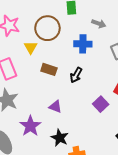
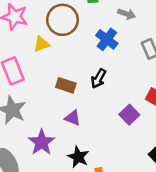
blue cross: (83, 44) -> (107, 39), turned 36
yellow triangle: (31, 47) -> (41, 44), turned 40
brown rectangle: (49, 69) -> (66, 85), moved

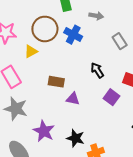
blue cross: (107, 39) -> (73, 35), moved
black arrow: (99, 79) -> (97, 70), moved, turned 126
purple triangle: (73, 118) -> (73, 99), moved

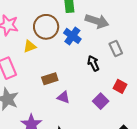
gray arrow: (96, 16) -> (97, 21), size x1.6
black arrow: (97, 70) -> (93, 63), moved
brown rectangle: (56, 82) -> (50, 79), turned -35

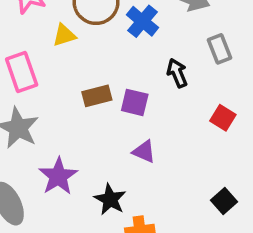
purple triangle: (63, 97) -> (144, 152), moved
purple square: (101, 101) -> (135, 102), moved, turned -35

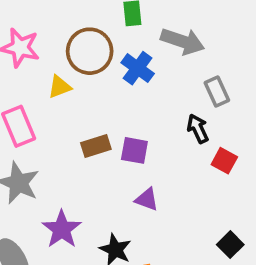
black arrow: (177, 73) -> (198, 129), moved

